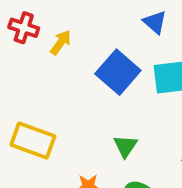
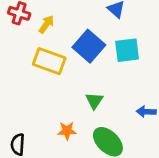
yellow rectangle: (33, 140) -> (49, 61), moved

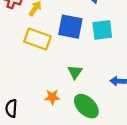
blue square: (89, 46) -> (70, 27), turned -30

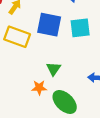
orange star: (52, 97) -> (39, 88), moved

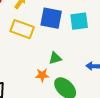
green triangle: (54, 69) -> (55, 58), turned 40

